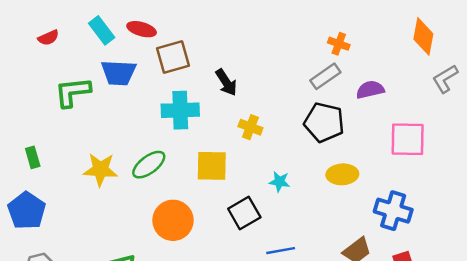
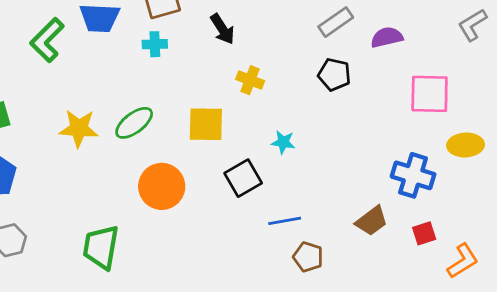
green L-shape: (73, 92) -> (47, 40), turned -39
cyan cross: (180, 110) -> (155, 44), moved, size x0.6
black pentagon: (324, 122) -> (334, 75), size x0.7
yellow ellipse: (342, 174) -> (466, 145), moved

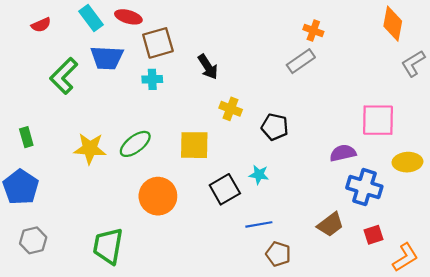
purple semicircle: (387, 37) -> (343, 153), moved
black pentagon: (334, 75) -> (275, 127), moved
cyan star: (283, 142) -> (259, 175), moved

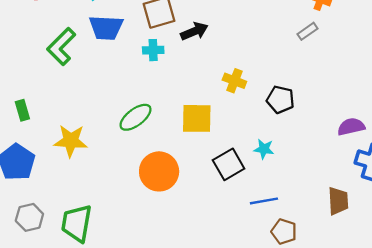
gray rectangle: (301, 61) -> (307, 31), size x0.7
black arrow: (208, 67) -> (194, 31), moved, turned -80
yellow star: (90, 148) -> (71, 141), moved
brown trapezoid: (330, 224) -> (338, 201), turned -56
green trapezoid: (108, 246) -> (77, 223), moved

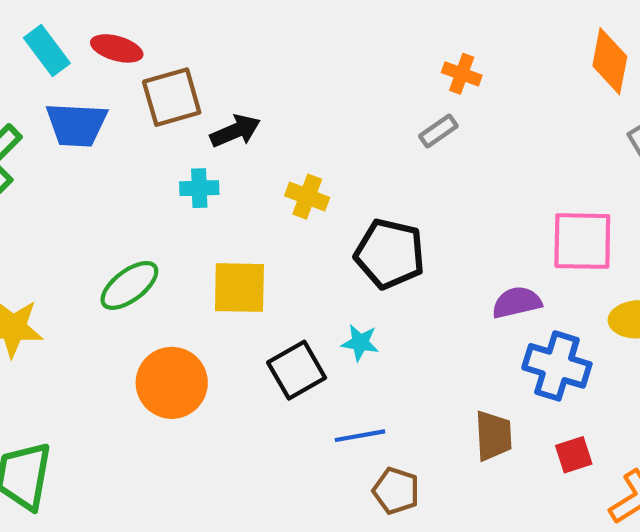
cyan cross: (153, 50) -> (199, 188), moved
yellow cross: (234, 81) -> (307, 197), moved
black pentagon: (280, 100) -> (390, 254), size x1.4

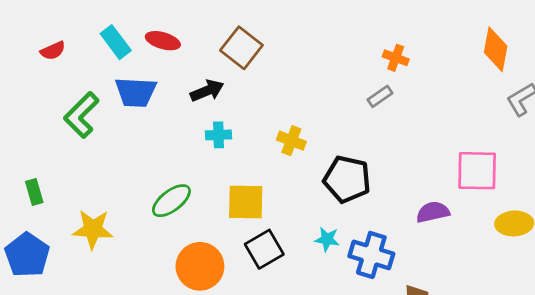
brown square: (172, 97) -> (241, 48), moved, turned -36
black arrow: (235, 131) -> (207, 91), moved
blue cross: (557, 366) -> (371, 255), moved
black square: (297, 370) -> (264, 249), moved

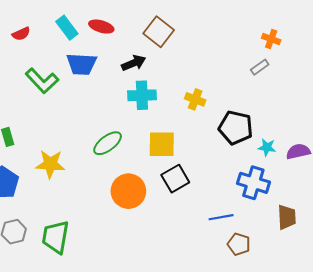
green L-shape: (81, 115) -> (42, 81), turned -88
cyan cross: (219, 135) -> (142, 95), size x1.5
cyan star: (327, 239) -> (267, 147), moved

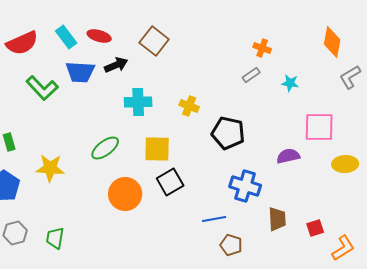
red semicircle: (21, 34) -> (22, 43), size x1.8
black arrow: (134, 63) -> (116, 65), moved
cyan star: (267, 147) -> (290, 83), moved
green trapezoid: (55, 237) -> (55, 238), size x0.7

